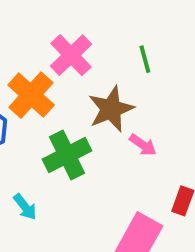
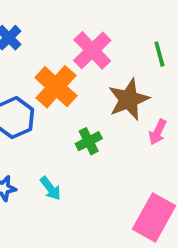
pink arrow: (143, 145) -> (158, 132), turned 80
green cross: (67, 155) -> (89, 141), size x0.6

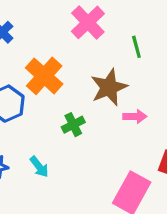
pink cross: (92, 50) -> (88, 22), moved
pink arrow: (158, 132) -> (135, 116), turned -115

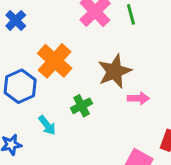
green line: (136, 47) -> (131, 14), moved
cyan arrow: (39, 167) -> (47, 125), moved

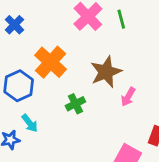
pink arrow: (138, 98) -> (128, 97), turned 120
cyan arrow: (47, 125) -> (30, 123), moved

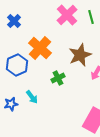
cyan arrow: (30, 123) -> (32, 97), moved

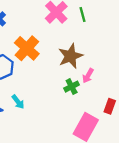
green cross: (58, 78) -> (72, 87), moved

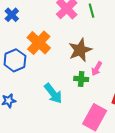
green cross: (72, 87) -> (81, 79), turned 32
cyan arrow: (18, 102) -> (53, 93), moved, size x1.5

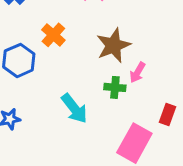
orange cross: (39, 43) -> (53, 35), size x0.7

